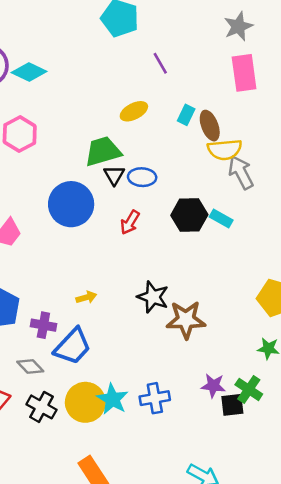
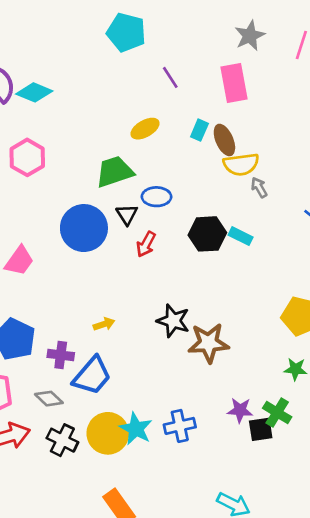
pink rectangle: (244, 73) -> (234, 83), moved
gray arrow: (241, 173) -> (259, 187), size x0.6
black triangle: (114, 175) -> (127, 215), moved

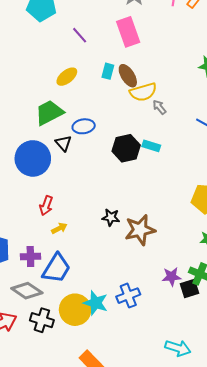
red arrow: (146, 244) -> (46, 206), moved
black star: (173, 321) -> (111, 217), size x0.7
gray diamond: (49, 399) -> (27, 291), size x1.4

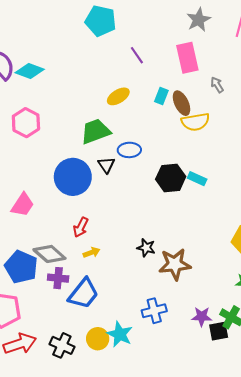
gray arrow: (159, 107) -> (217, 85), moved
gray diamond: (27, 291) -> (49, 254), moved
blue cross: (128, 296) -> (154, 311), moved
yellow circle: (75, 310) -> (98, 339), size x0.7

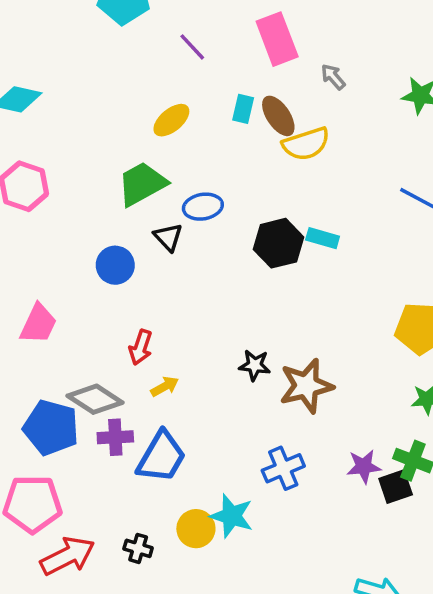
blue circle: (73, 177) -> (115, 265), size x0.6
black cross: (62, 345) -> (138, 548), size x0.7

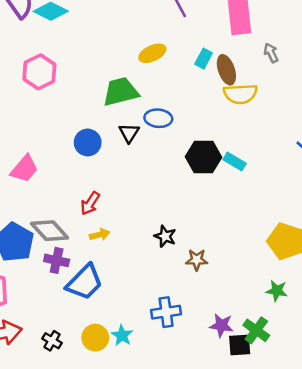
brown star: (306, 386) -> (197, 260), size x0.6
cyan star: (232, 516) -> (122, 335), size x0.7

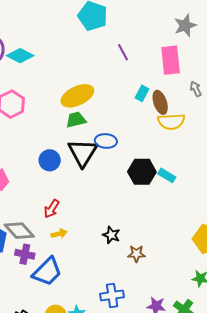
yellow ellipse: (152, 53) -> (77, 96), moved, size x1.5
green trapezoid: (121, 92) -> (76, 120), size x0.7
black triangle: (129, 133) -> (83, 153), size x1.8

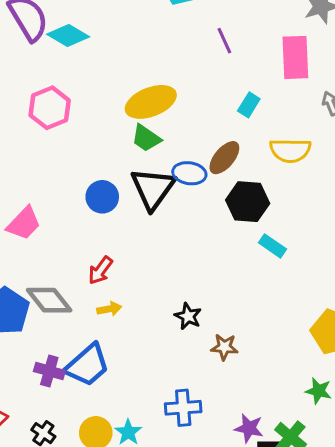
brown ellipse: (160, 102) -> (224, 158), moved, turned 55
green trapezoid: (76, 120) -> (146, 138), turned -135
black hexagon: (142, 172) -> (248, 202), moved
cyan rectangle: (167, 175) -> (272, 246), moved
purple cross: (25, 254) -> (49, 371), moved

